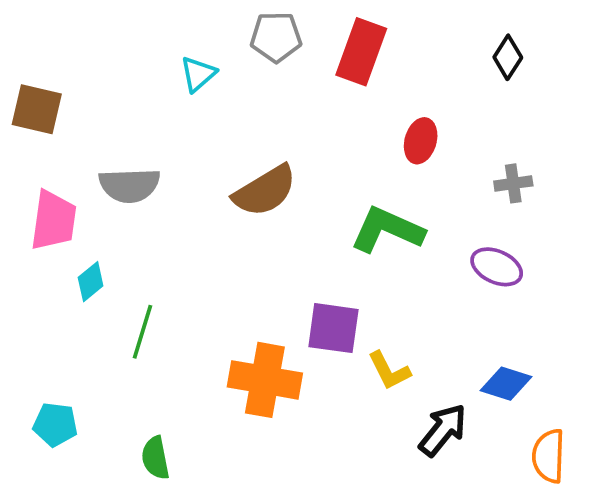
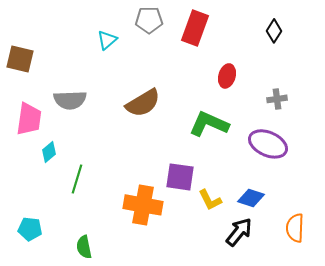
purple ellipse: (497, 267) -> (268, 144), size x1.4
blue diamond: (506, 384) -> (251, 198), moved
orange semicircle: (549, 456) -> (295, 228), moved

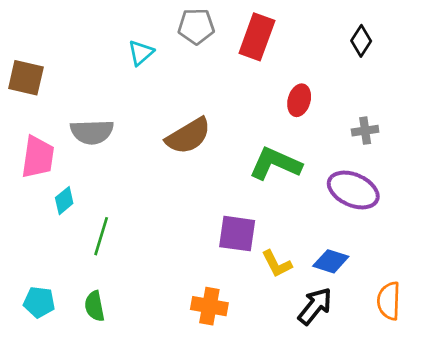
orange cross: (143, 205) -> (209, 306), moved, size x0.7
green semicircle: (84, 247) -> (95, 306), moved

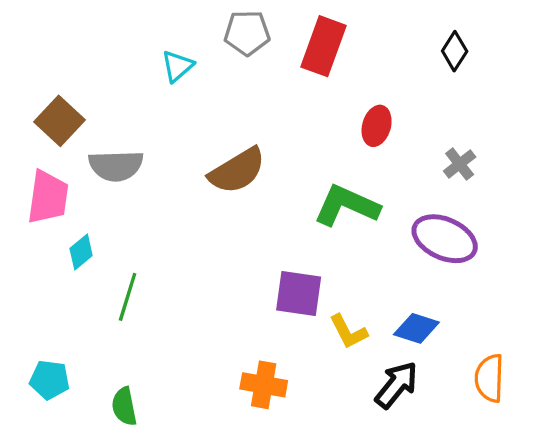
brown square: (26, 78) -> (60, 121), moved, turned 30
gray cross: (365, 131) -> (460, 164), turned -30
green semicircle: (95, 306) -> (124, 406), moved

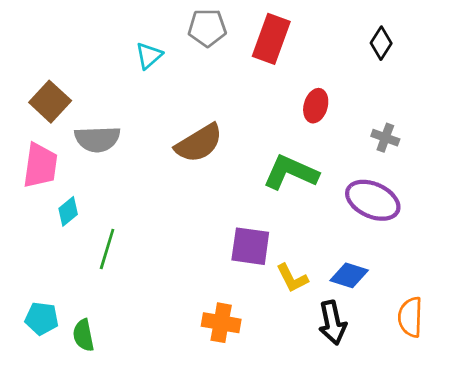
gray cross: (460, 164) -> (385, 138), turned -32
black arrow: (396, 385) -> (332, 323), turned 129
green semicircle: (124, 406) -> (83, 335), moved

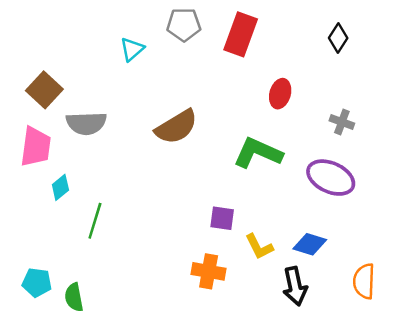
purple square: (250, 246) -> (222, 218), size x0.7
orange cross: (221, 323) -> (209, 271), moved

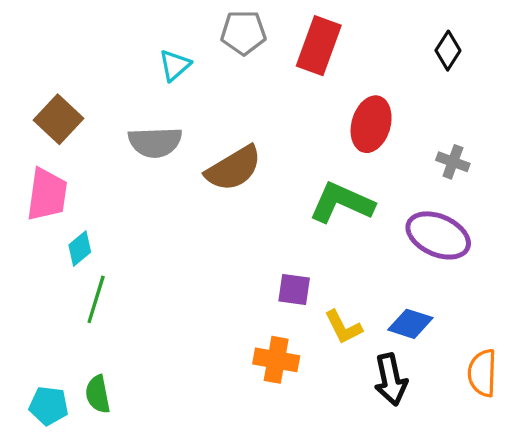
red ellipse: (280, 94) -> (371, 124), size x1.4
gray semicircle: (86, 123) -> (155, 142), moved
green line: (95, 221) -> (96, 299), moved
cyan pentagon: (37, 282) -> (49, 406), moved

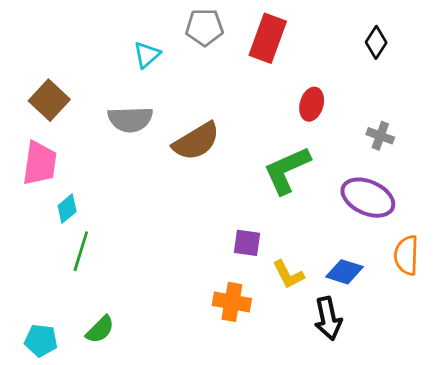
red ellipse: (371, 124) -> (312, 104), size x0.7
green L-shape: (342, 203) -> (287, 170), turned -48
orange semicircle: (482, 373) -> (406, 255), moved
green semicircle: (98, 394) -> (100, 329), moved, turned -124

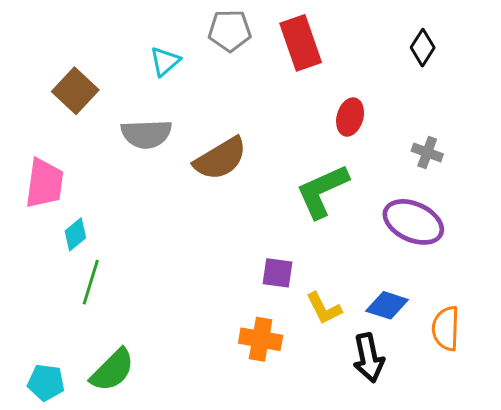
red rectangle: (268, 38) -> (301, 43), turned -39
brown square: (49, 100) -> (75, 91), moved
orange semicircle: (406, 255) -> (446, 328), moved
green semicircle: (100, 329) -> (112, 370), size x1.4

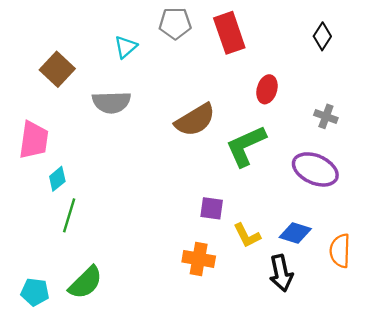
brown semicircle: (220, 159) -> (195, 120), moved

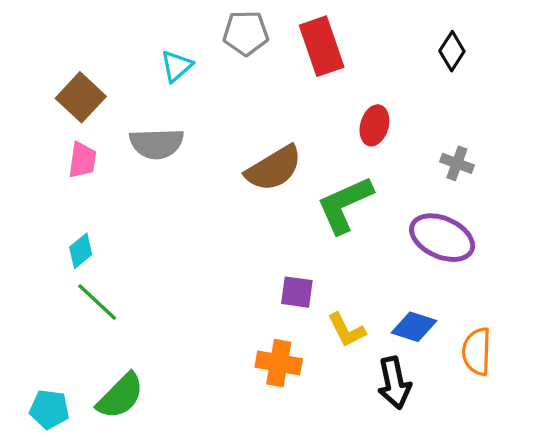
pink trapezoid: (34, 140) -> (82, 160), moved, size x0.7
green line: (69, 215) -> (97, 302), turned -64

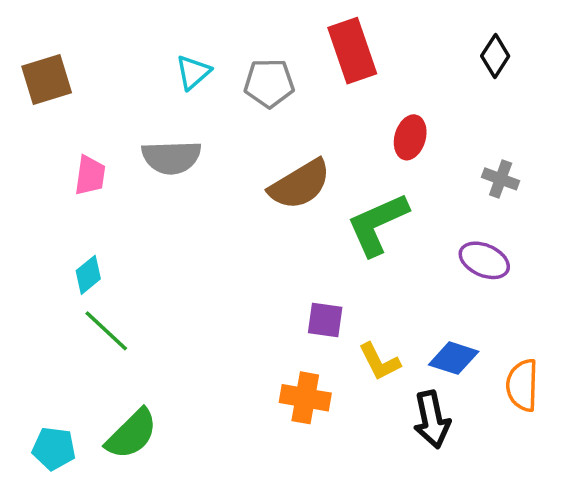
gray pentagon: (246, 33) -> (269, 83), moved
brown square: (81, 97) -> (47, 79), moved, turned 30
purple ellipse: (442, 238) -> (484, 260), size x0.7

